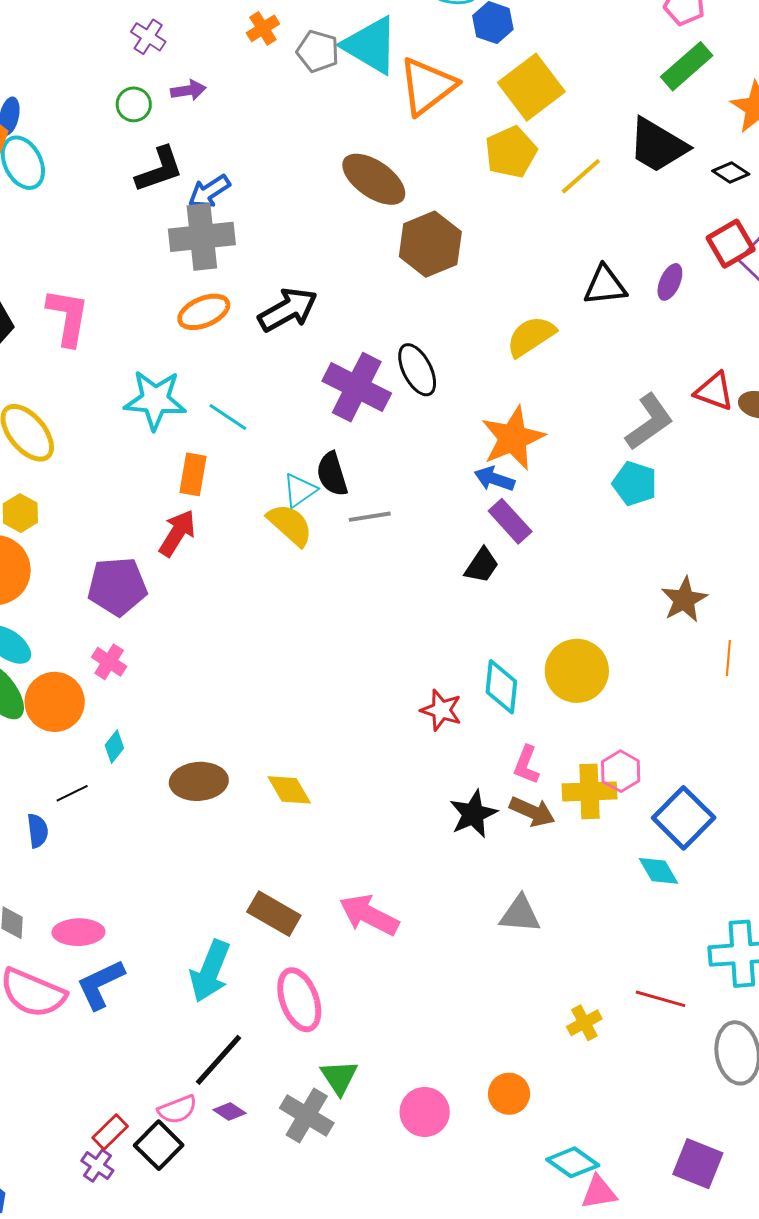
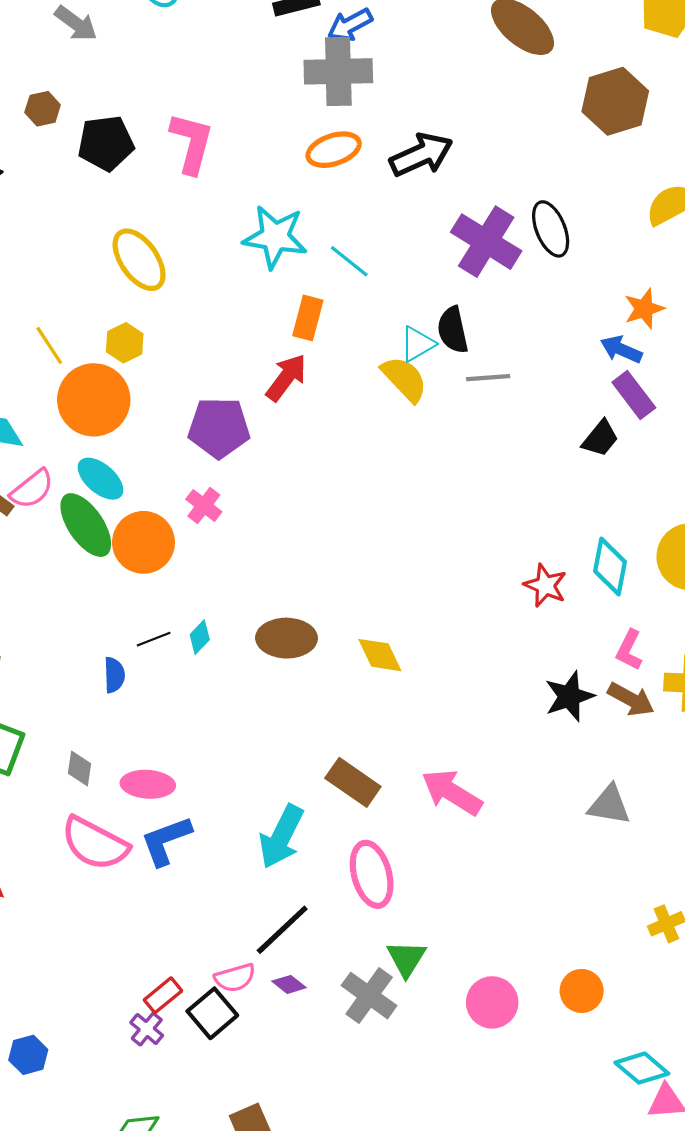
brown hexagon: (430, 244) -> (615, 101), moved
orange star: (513, 438) -> (644, 309), size x0.6
cyan diamond: (114, 747) -> (200, 637), moved

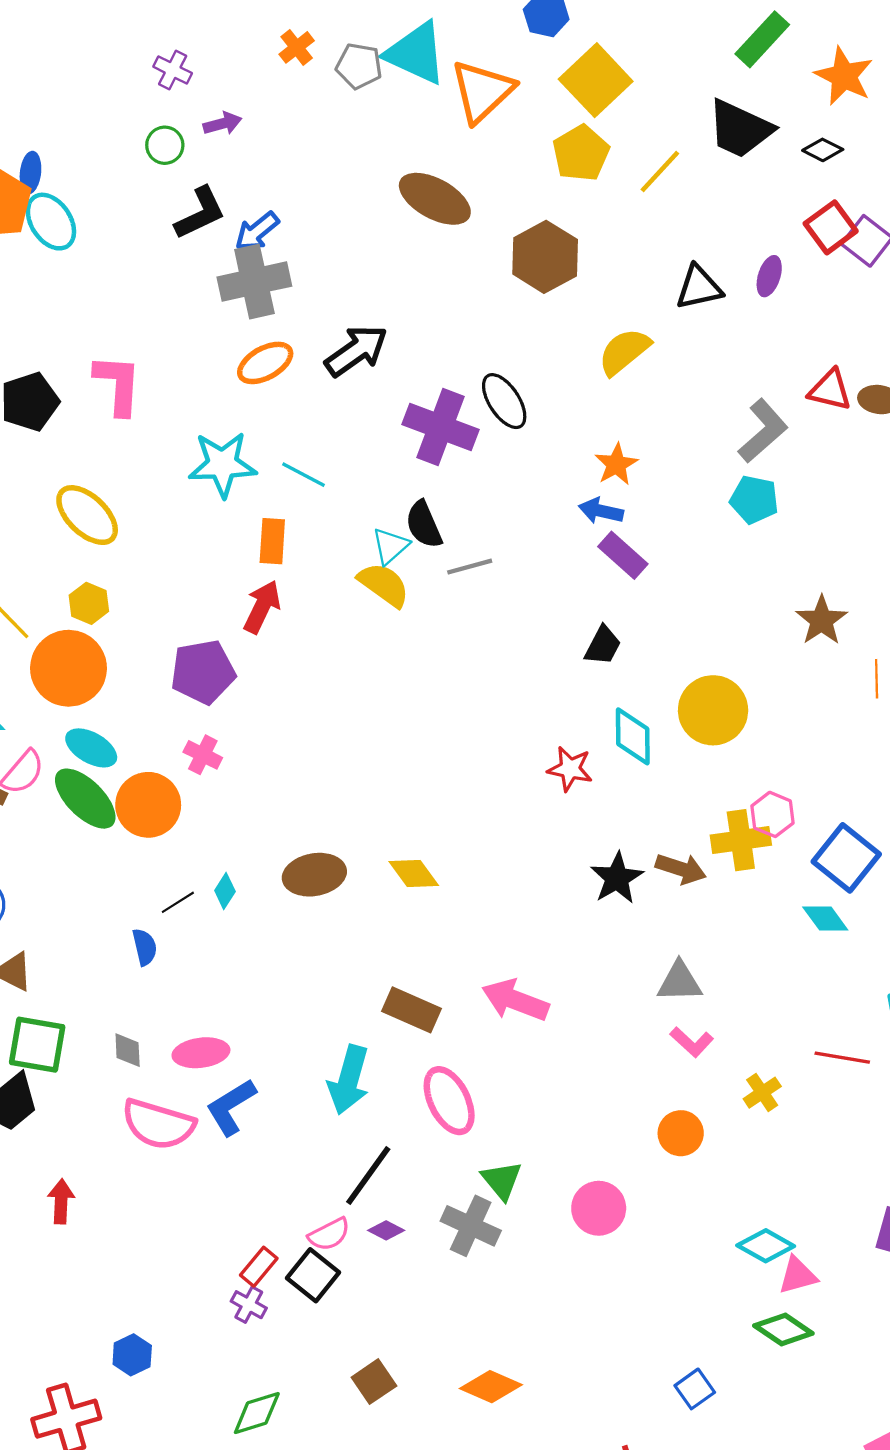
black trapezoid: (600, 438) -> (603, 646), moved
pink L-shape: (629, 650) -> (692, 1042), moved, turned -63
orange circle: (582, 991) -> (681, 1133), moved

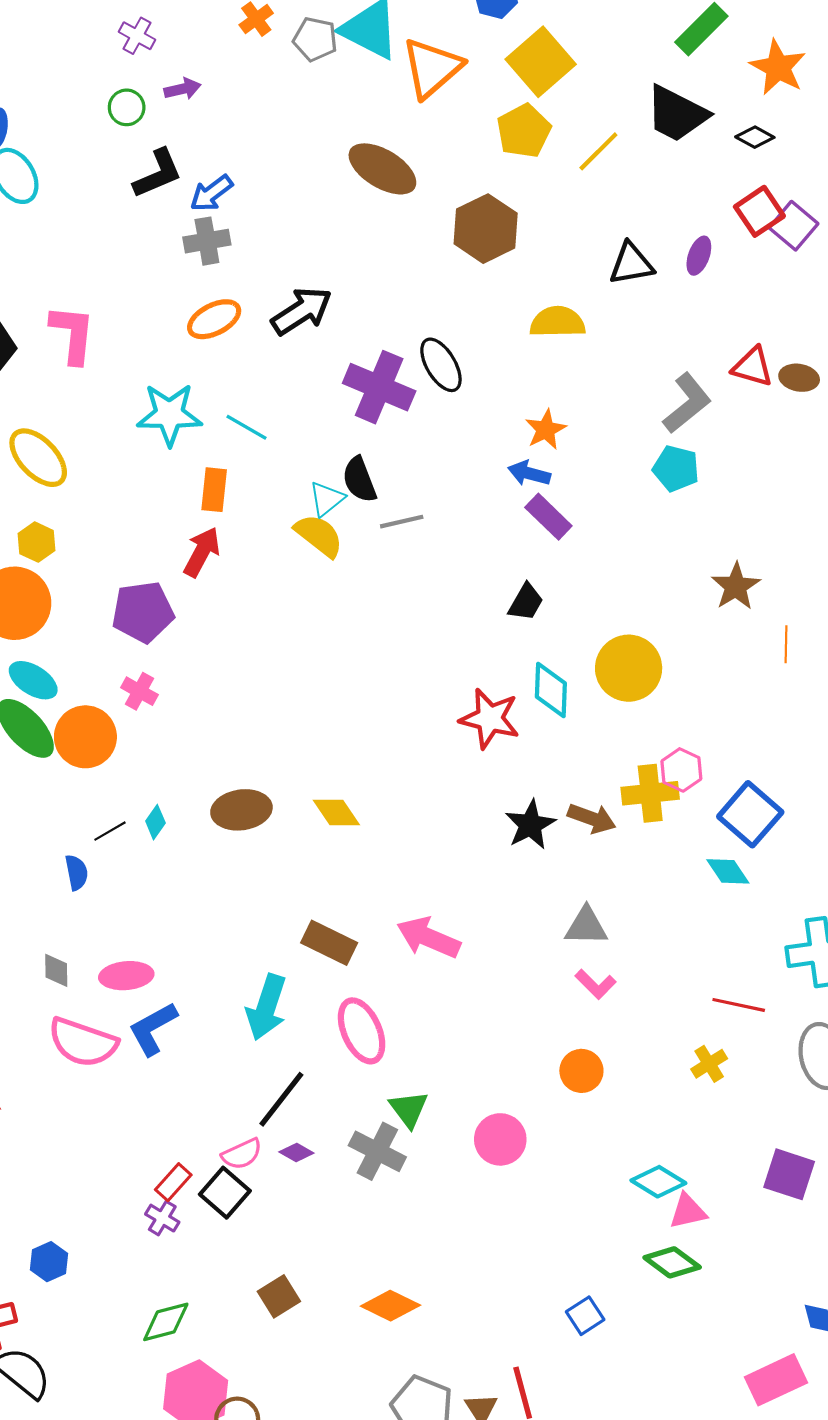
gray cross: (254, 282) -> (207, 241), size x0.7
yellow semicircle: (624, 352) -> (557, 322), turned 36
red star: (570, 769) -> (490, 719), size x1.4
yellow cross: (762, 1093) -> (709, 1064), moved

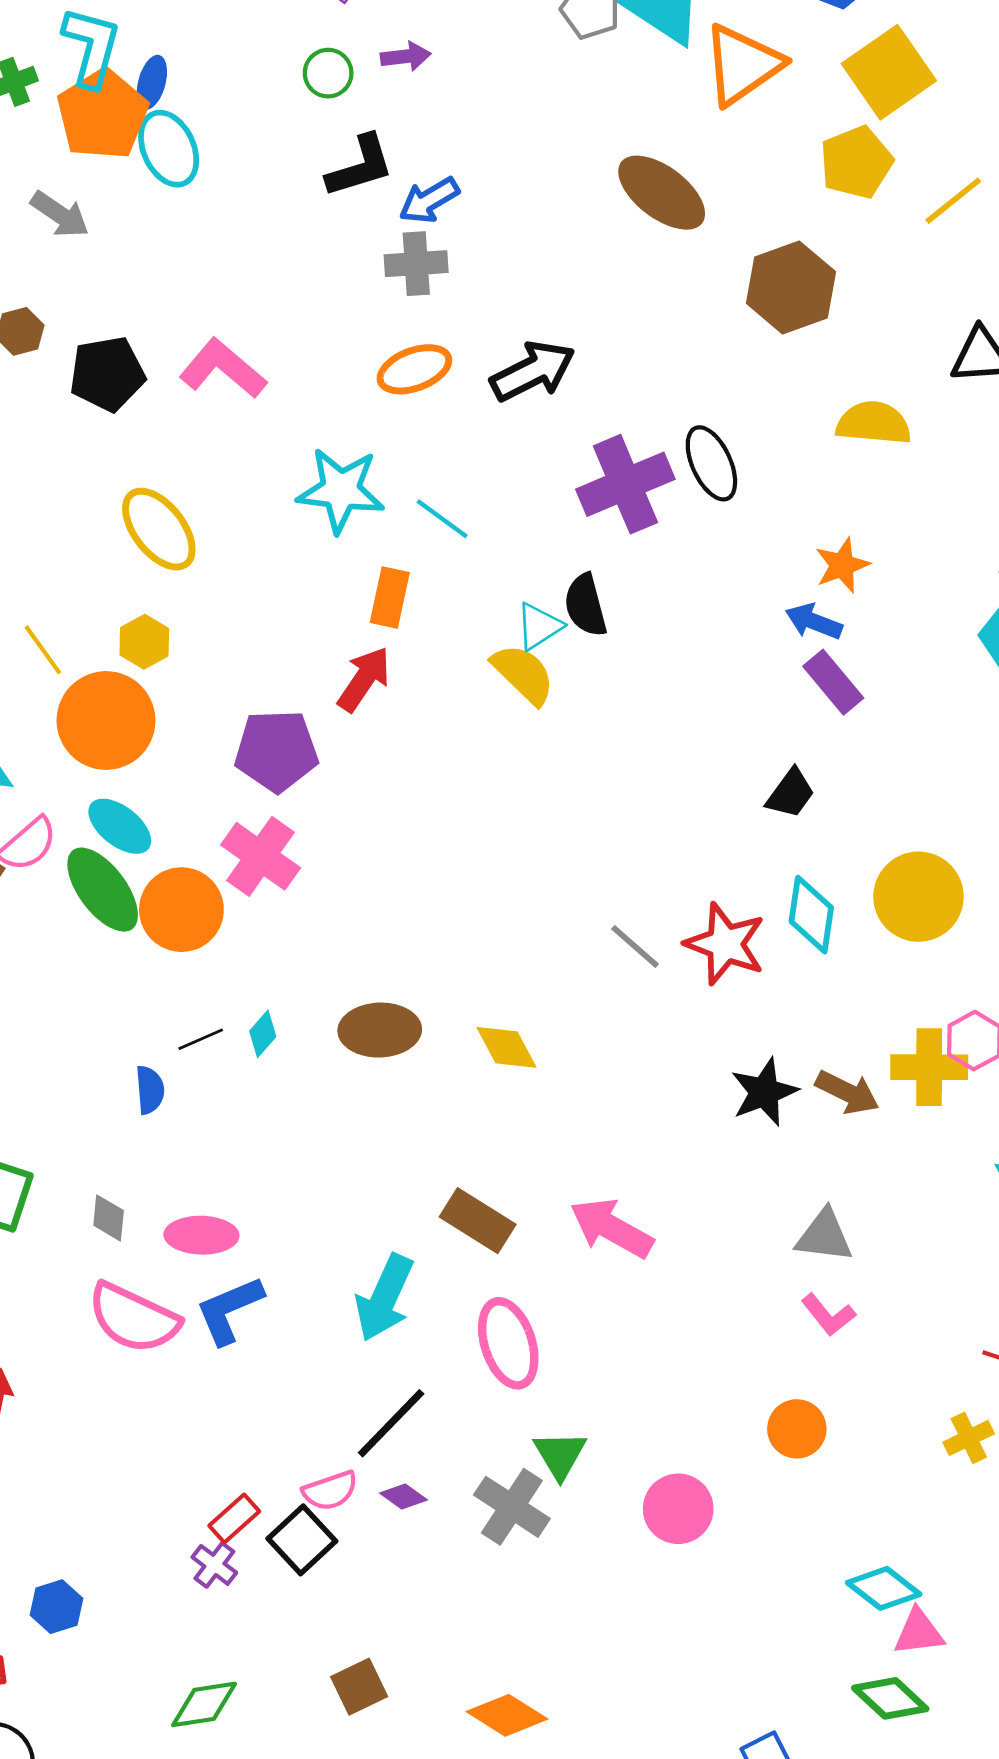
pink L-shape: (73, 334) -> (223, 369), turned -62
purple cross: (379, 387) -> (625, 484), turned 38
gray line: (402, 522) -> (635, 946), moved, turned 48
pink cross: (140, 691) -> (261, 856), size x1.6

